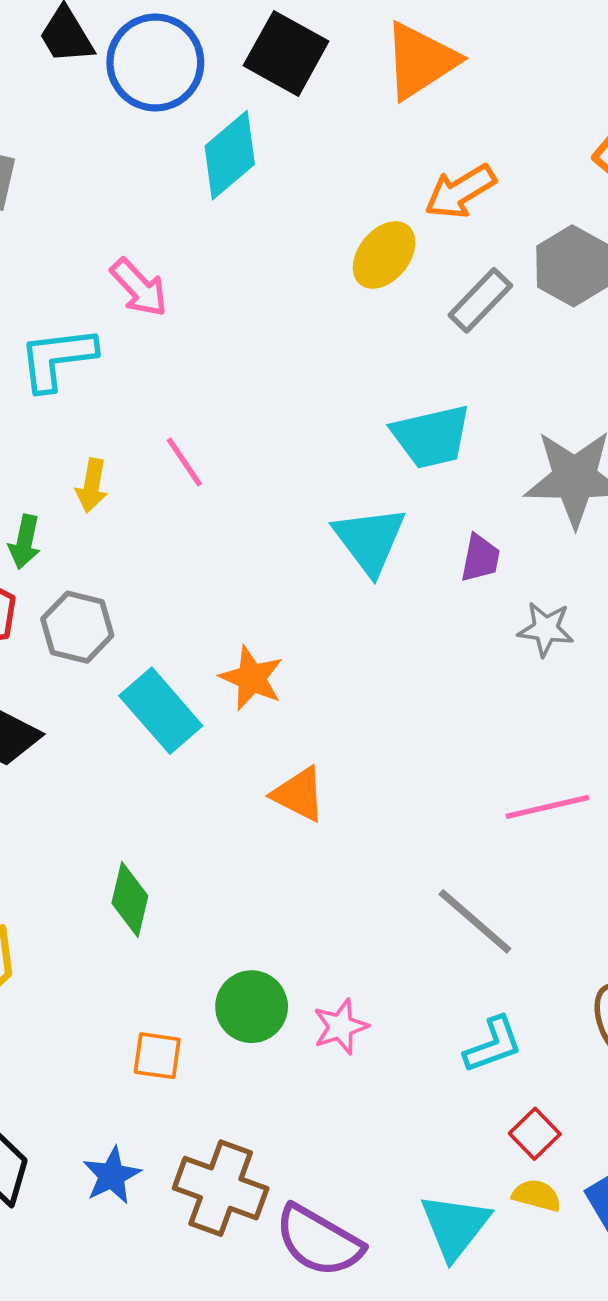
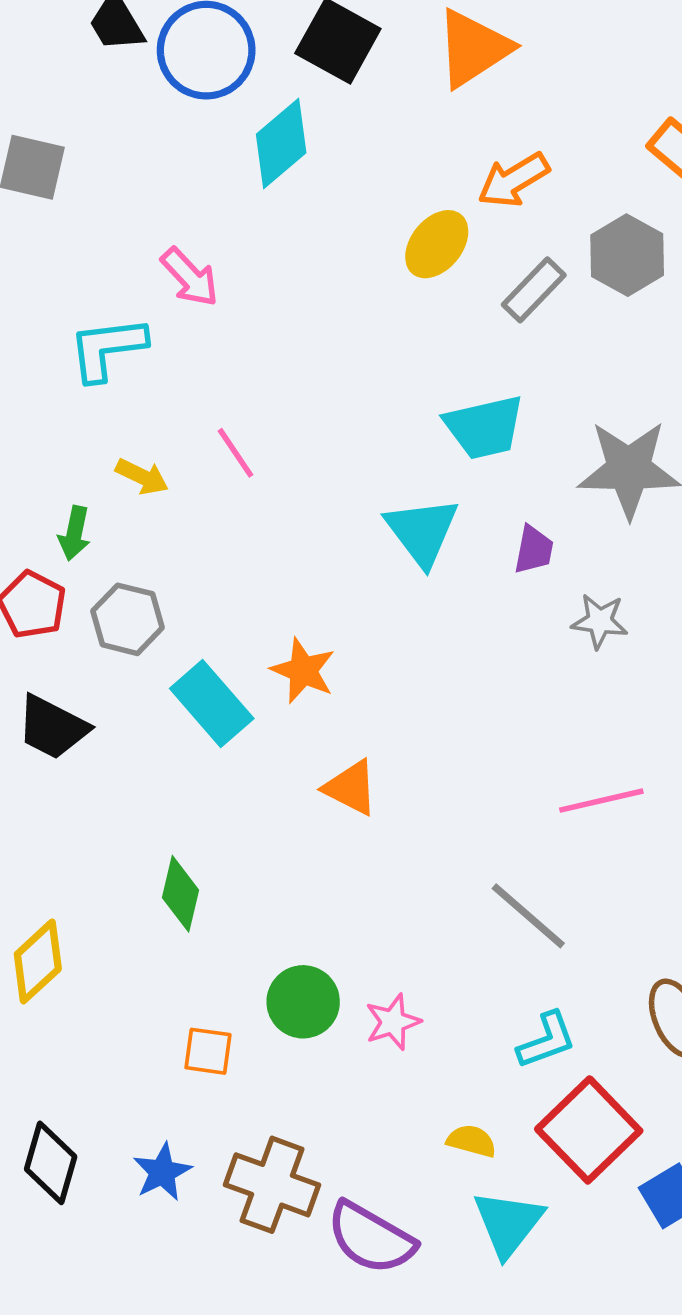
yellow arrow: (92, 486) -> (142, 477), turned -74
red square: (535, 1134) -> (589, 1130), size x2.0
yellow semicircle: (537, 1195) -> (472, 1141), moved

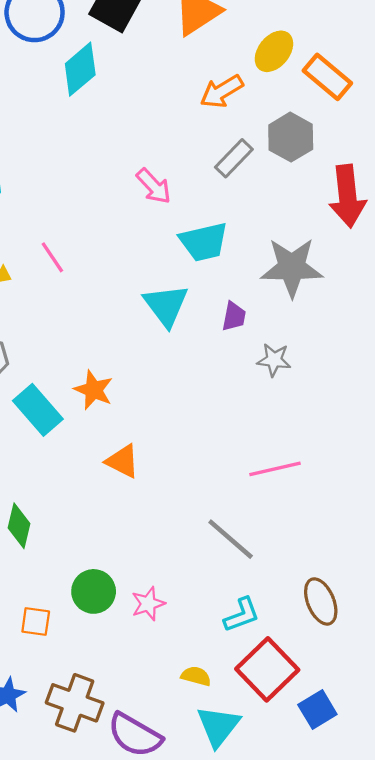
yellow ellipse: (437, 244) -> (274, 51), moved
pink arrow: (190, 277) -> (154, 186), moved

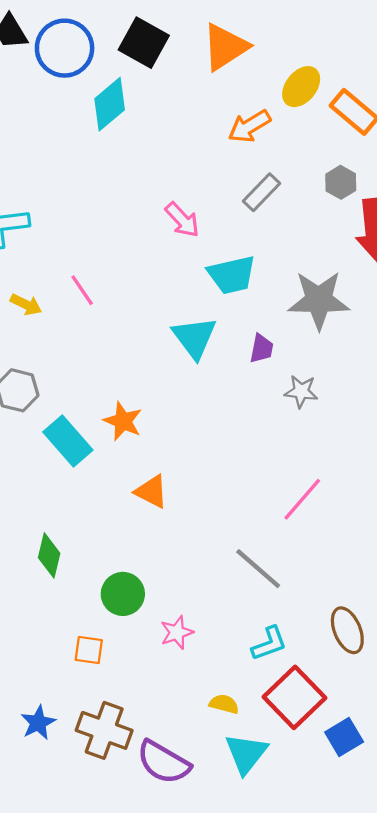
gray hexagon: (291, 137) -> (341, 182), moved, size x0.7
pink line: (275, 469) -> (302, 499), turned -36
green circle: (94, 591) -> (123, 594), moved
orange square: (36, 622) -> (89, 650), moved

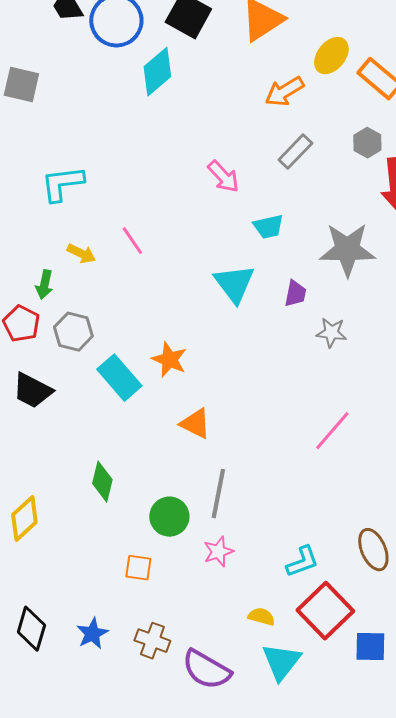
cyan trapezoid: (232, 275) -> (268, 227), size x0.7
gray line: (258, 569) -> (218, 494), moved, turned 60
brown cross: (104, 730) -> (152, 641), size x0.7
blue square: (344, 737) -> (370, 647), turned 32

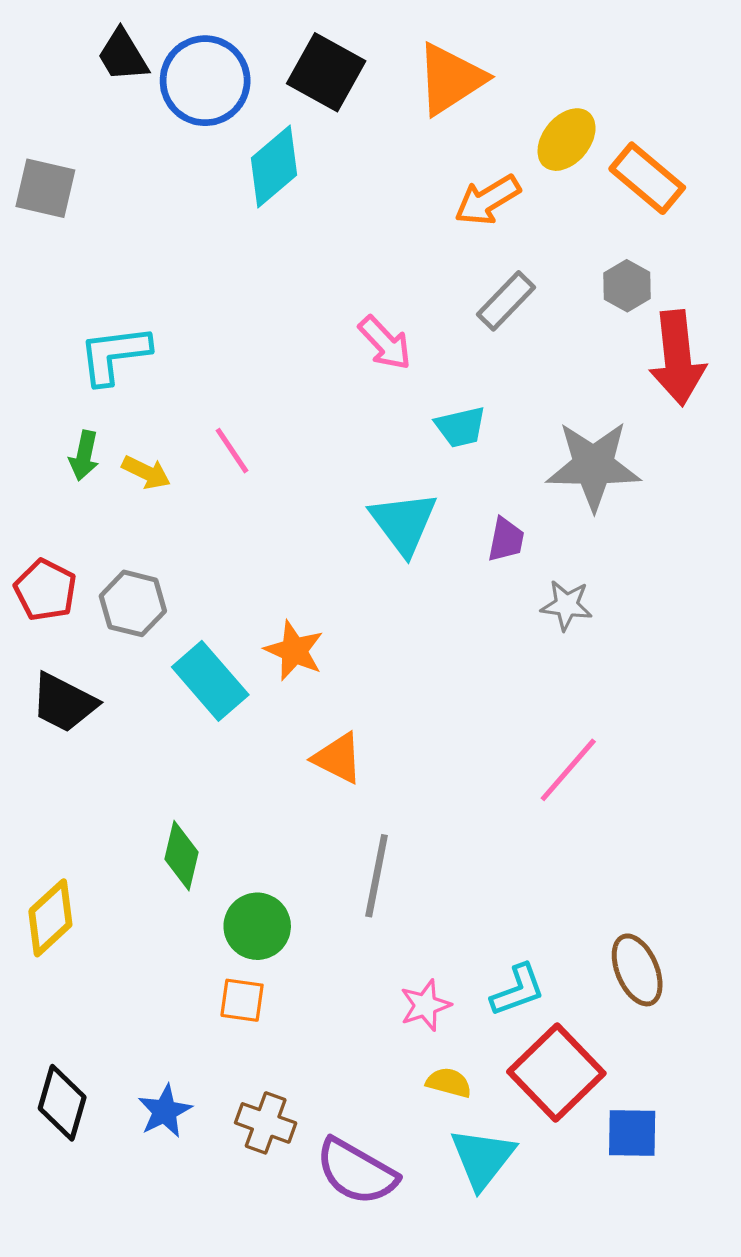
green arrow: (44, 285) -> (84, 456), moved
green circle: (169, 517) -> (257, 926), moved
pink star: (218, 552) -> (425, 1005), moved

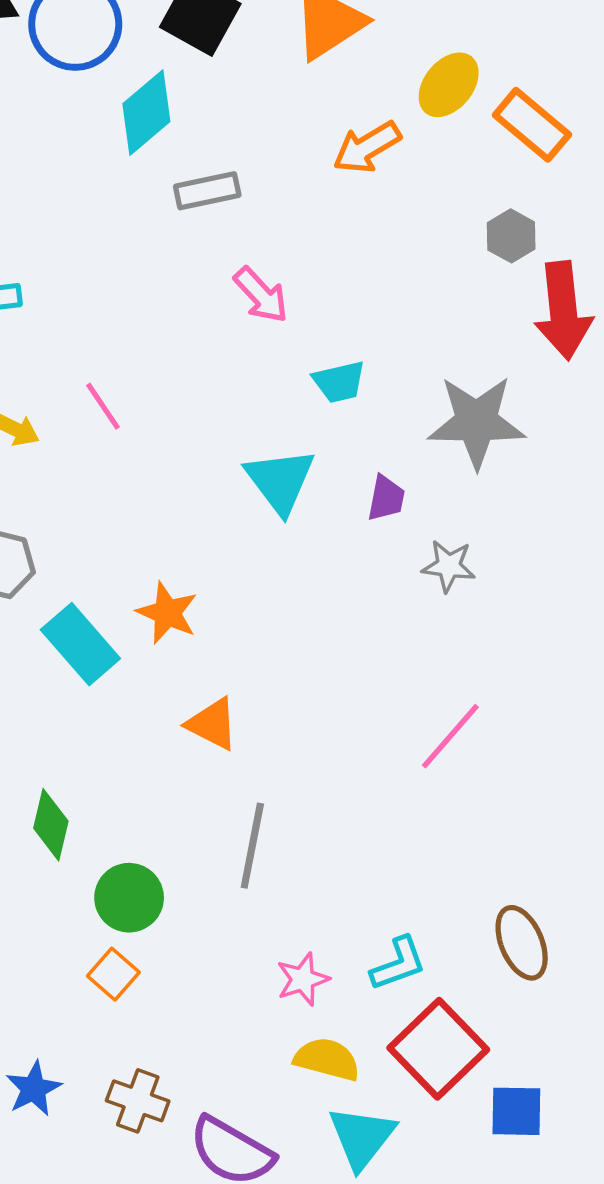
gray rectangle: (506, 301) -> (207, 191), moved, turned 34
orange square: (242, 1000) -> (113, 974), turned 33
yellow semicircle: (449, 1083) -> (327, 1059), size x1.4

